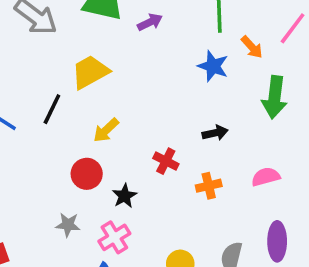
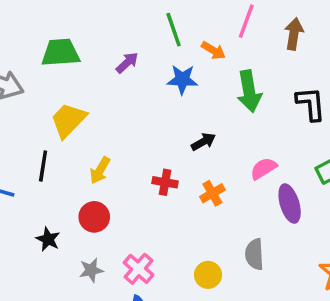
purple arrow: (150, 22) -> (127, 63), moved
black star: (124, 196) -> (48, 239), moved
purple ellipse: (277, 241) -> (290, 204), moved

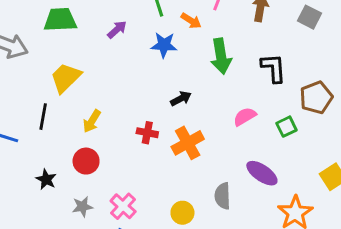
pink semicircle: (263, 168) -> (245, 117), moved
orange cross: (212, 193) -> (188, 143), size x1.5
purple ellipse: (290, 204) -> (262, 173), moved, turned -40

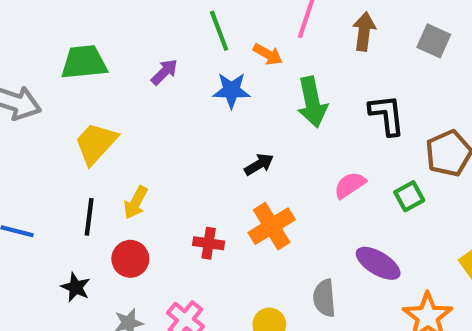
black line: (43, 117) -> (89, 217), moved
red cross: (147, 133) -> (209, 243), moved

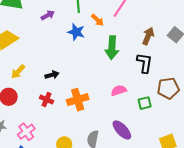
brown arrow: (364, 31) -> (148, 36), moved
black arrow: (259, 164) -> (52, 75), moved

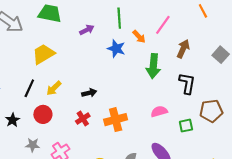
brown arrow: (148, 36) -> (183, 49), moved
red cross: (46, 99) -> (83, 119), turned 32

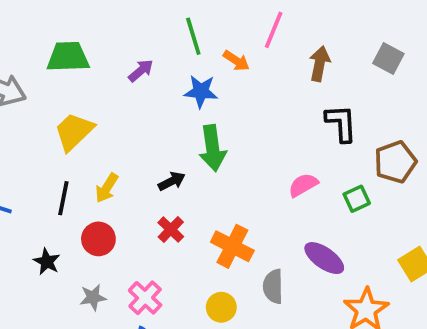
green arrow: (153, 66) -> (213, 148), moved
orange cross: (116, 120) -> (232, 246), moved, turned -35

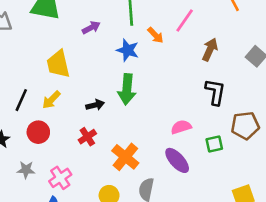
yellow trapezoid: (74, 132) -> (58, 64), moved, turned -72
purple ellipse: (324, 258) -> (177, 160), moved

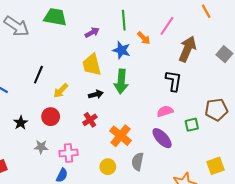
brown arrow: (210, 50) -> (187, 49), size x1.4
yellow trapezoid: (58, 64) -> (92, 65), moved
black L-shape: (215, 92) -> (173, 81), moved
black line: (21, 100) -> (38, 75), moved
pink cross: (60, 178) -> (69, 153), turned 30

